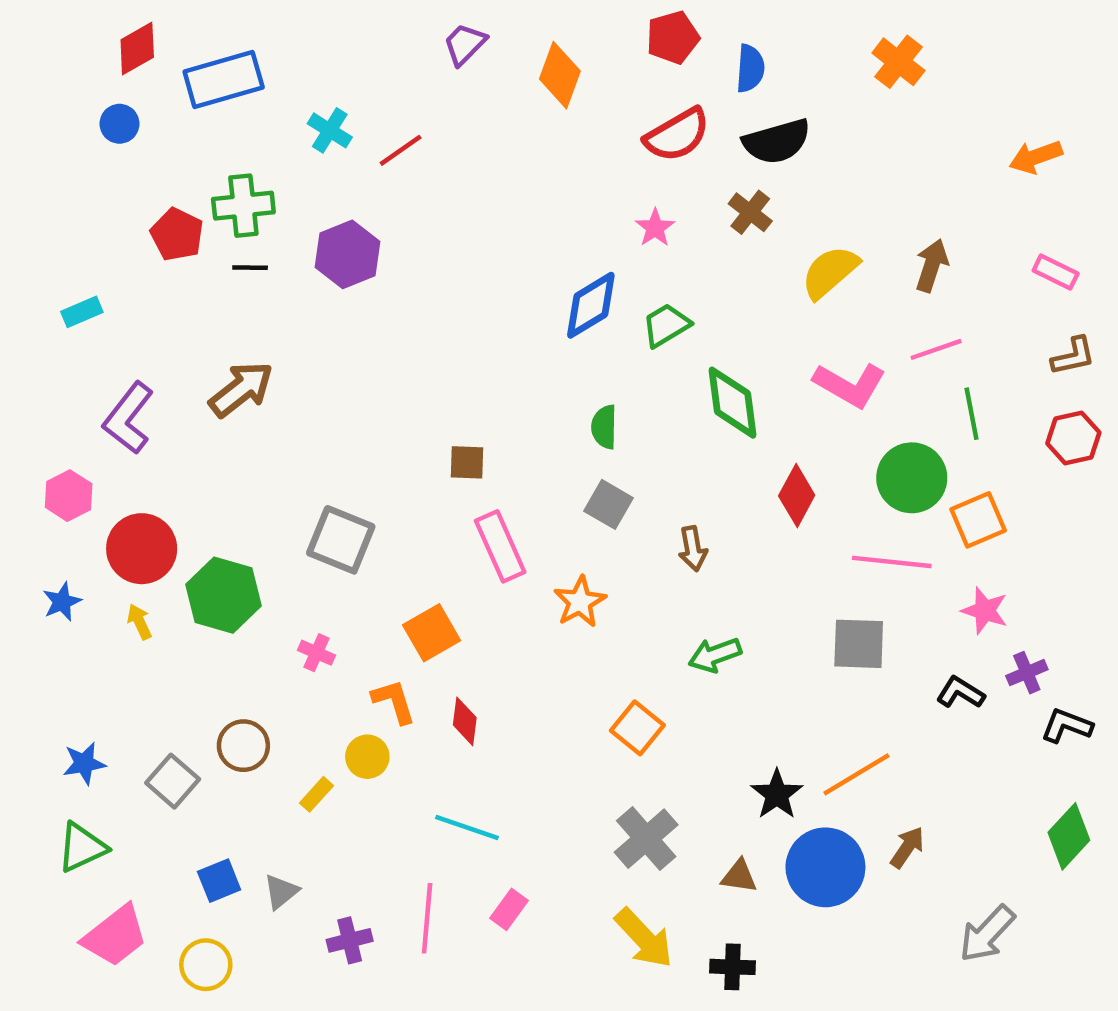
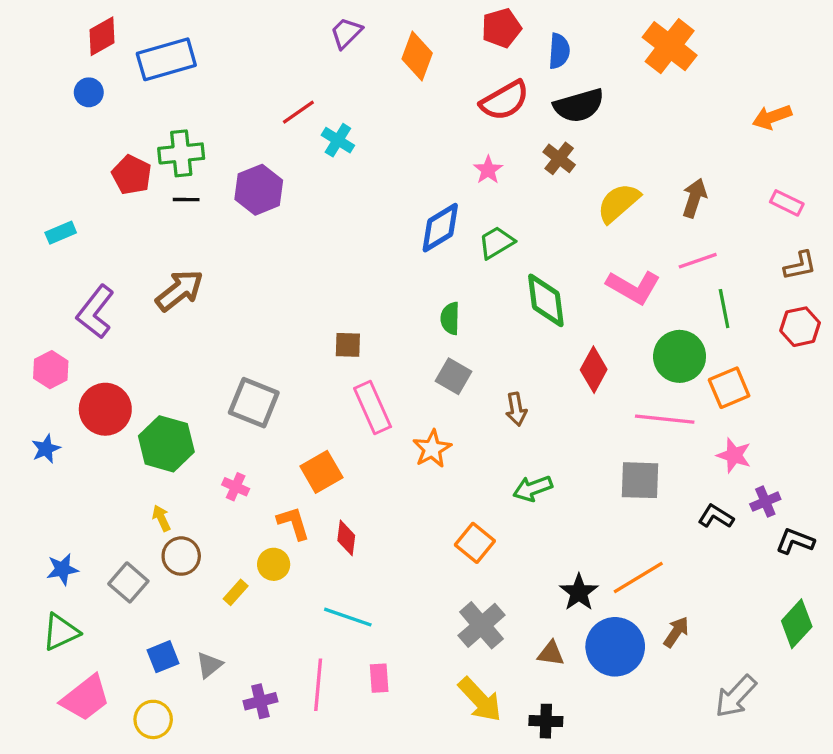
orange cross: (898, 62) -> (670, 46), size x1.4
cyan cross: (330, 130) -> (338, 140), moved
yellow arrow: (139, 622) -> (161, 518), moved
pink rectangle: (509, 909) -> (379, 678), turned -40

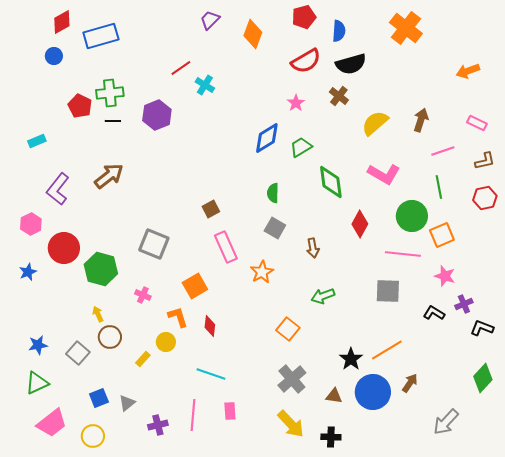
pink line: (698, 261) -> (443, 151), moved
brown square: (348, 345) -> (211, 209), turned -30

